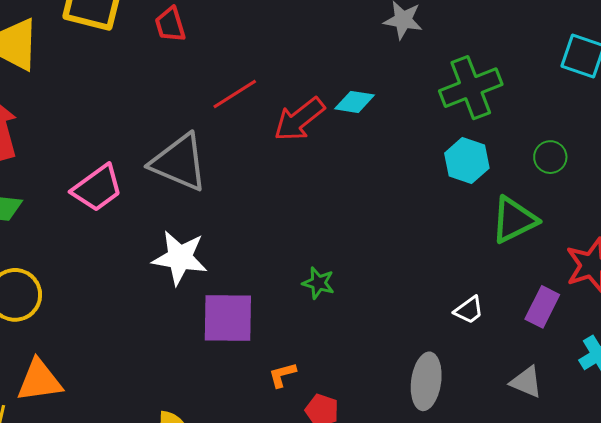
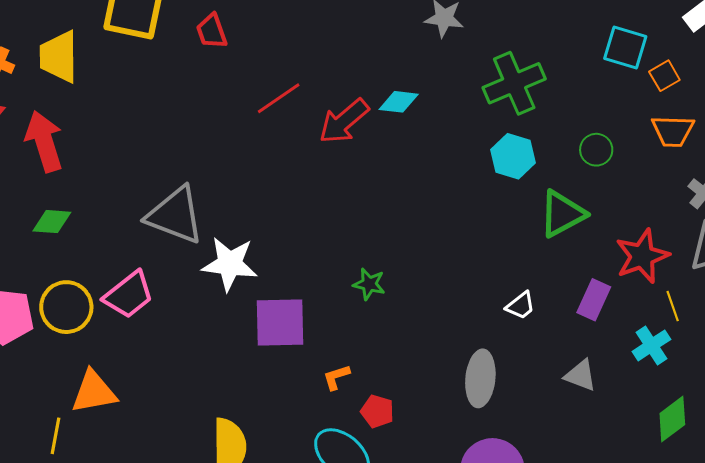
gray triangle: (179, 162) -> (175, 215), moved
pink trapezoid: (97, 188) -> (129, 295), moved

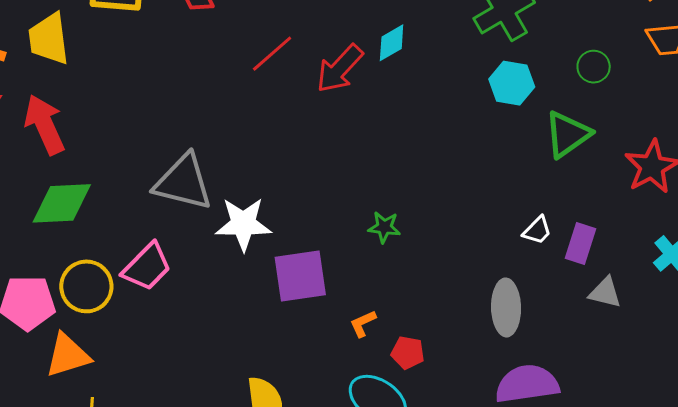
cyan diamond: (399, 102) -> (392, 43), turned -30
green diamond: (52, 222) -> (62, 203), size x1.6
purple rectangle: (594, 300) -> (581, 243), moved
orange triangle: (94, 392) -> (68, 355), moved

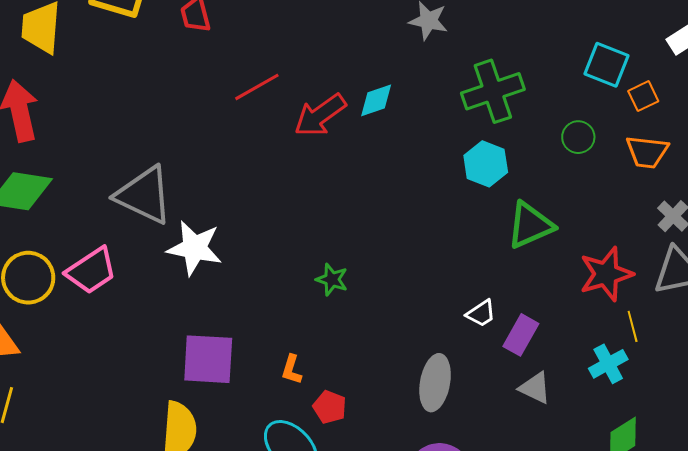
green circle: (594, 67) -> (578, 137), moved
purple square: (300, 276) -> (208, 359), moved
orange L-shape: (363, 324) -> (292, 370), turned -60

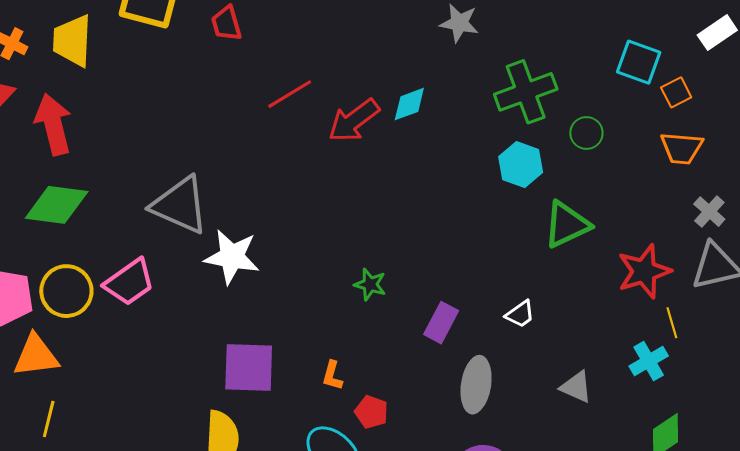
green circle: (578, 137) -> (586, 133), moved
purple rectangle: (521, 335) -> (441, 323), moved

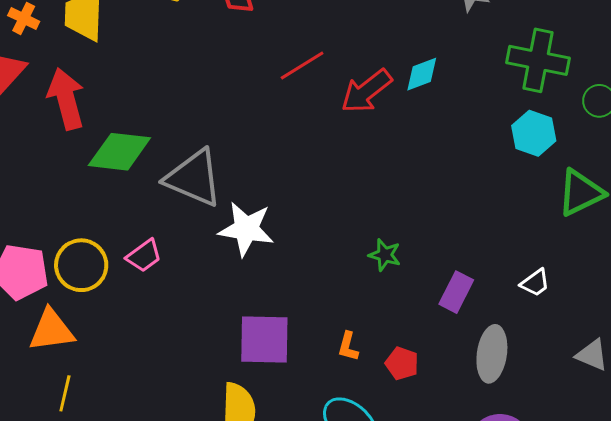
green cross: (526, 92) -> (538, 60), turned 32
green diamond: (57, 205) -> (119, 152), moved
pink trapezoid: (129, 282) -> (144, 256), size x0.7
red pentagon: (371, 412) -> (402, 363), moved

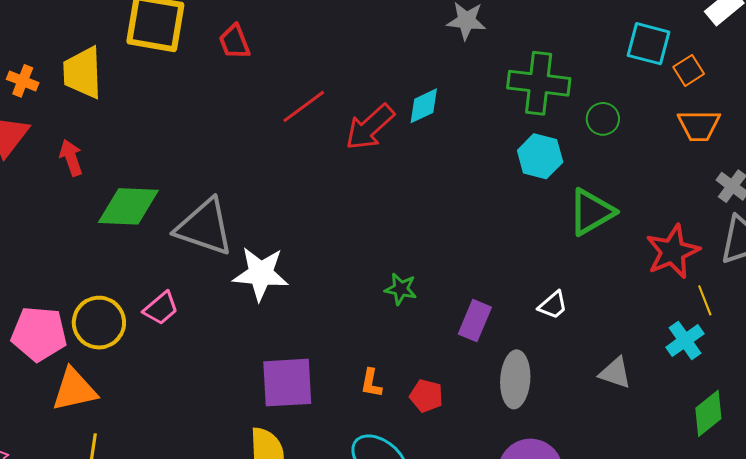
red arrow: (66, 99) -> (71, 158), size x0.6

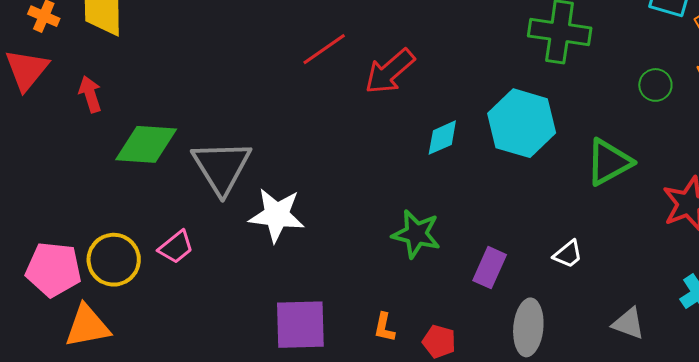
cyan diamond: (424, 106) -> (442, 138), moved
green circle: (603, 119) -> (655, 85), moved
cyan hexagon: (540, 156) -> (522, 123), moved, size x1.5
gray triangle: (204, 227) -> (222, 167), turned 38
green star: (401, 289) -> (416, 234), size x1.5

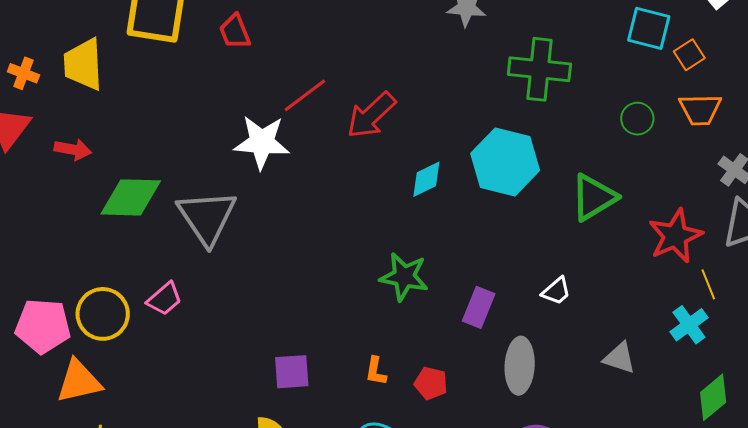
red arrow: (90, 94) -> (73, 149), turned 120
white star: (277, 215) -> (262, 142), moved
purple square: (300, 325) -> (292, 372), size x0.7

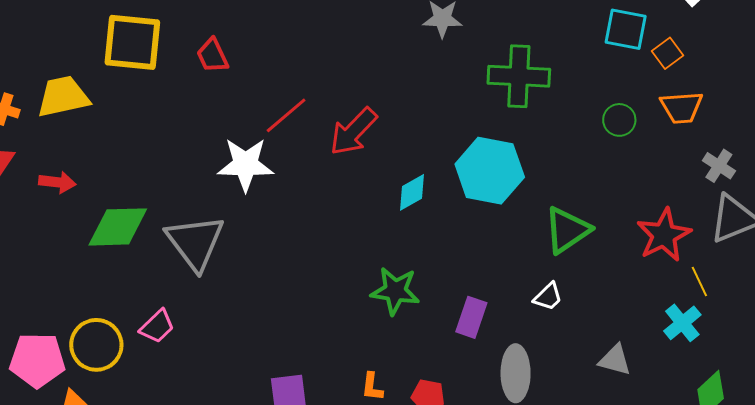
yellow trapezoid: (83, 64) -> (63, 97), turned 84
green triangle: (594, 197) -> (567, 230), moved

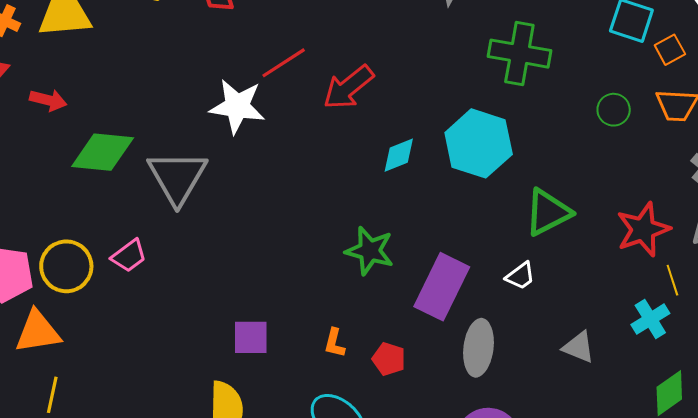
purple rectangle: (471, 317) -> (442, 287), size x1.6

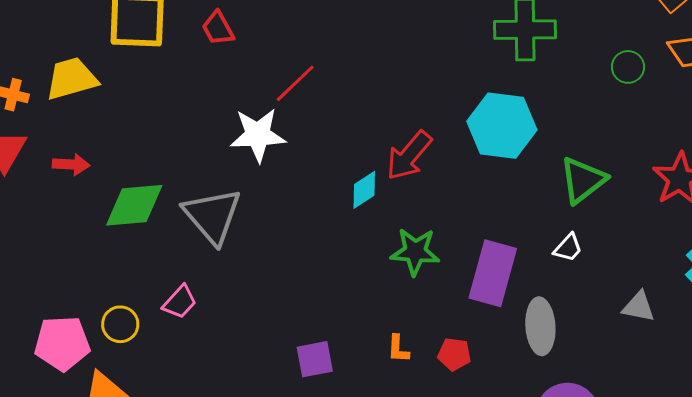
red arrow: (348, 87) -> (409, 156), moved
cyan diamond: (399, 155) -> (364, 190), moved
yellow circle: (66, 266) -> (120, 324), size x0.7

